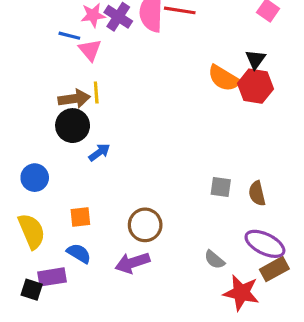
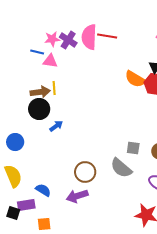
pink triangle: (90, 50) -> (50, 61), turned -42
orange square: (80, 217) -> (44, 224), moved
gray semicircle: (214, 260) -> (121, 168), moved, size x1.6

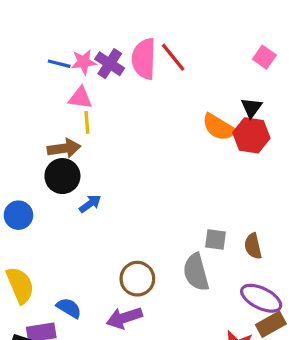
red line: (107, 36) -> (173, 57), turned 42
blue line: (37, 52) -> (59, 64), moved
yellow line: (54, 88) -> (87, 122), moved
blue circle: (15, 142) -> (18, 215), moved
gray semicircle: (121, 168) -> (196, 272), turned 35

